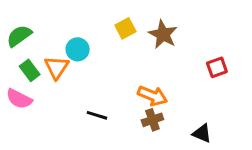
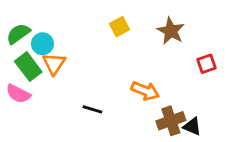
brown star: (163, 34) -> (171, 31), moved
cyan circle: (78, 49) -> (42, 44), moved
green rectangle: (30, 70) -> (28, 67), size x1.4
brown cross: (152, 120) -> (171, 121), moved, size x1.4

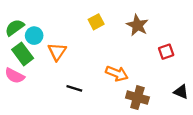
orange triangle: (54, 64) -> (57, 52), moved
brown cross: (171, 121) -> (137, 98), turned 35
black triangle: (192, 126) -> (181, 92), moved

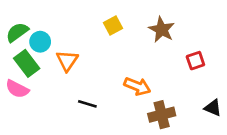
brown cross: (137, 98) -> (162, 115), turned -30

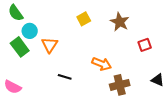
green semicircle: (17, 32) -> (16, 13), moved, turned -90
pink semicircle: (17, 89) -> (13, 87), moved

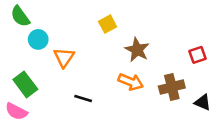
brown star: (120, 22) -> (137, 50), moved
red square: (145, 45) -> (197, 55), moved
green rectangle: (20, 47) -> (25, 84), moved
brown cross: (120, 85) -> (172, 87), moved

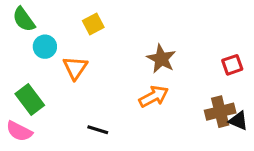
yellow square: (108, 24) -> (93, 24), moved
orange arrow: (131, 82) -> (154, 97), turned -50
brown cross: (172, 87) -> (220, 112), moved
black line: (83, 99) -> (98, 130), moved

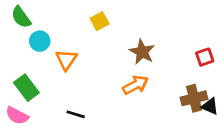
yellow square: (93, 24) -> (100, 21), moved
black line: (98, 130) -> (76, 114), moved

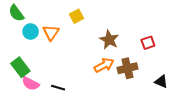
red square: (205, 57) -> (148, 43), moved
orange triangle: (66, 60) -> (51, 33), moved
brown cross: (194, 98) -> (127, 68), moved
pink semicircle: (17, 116) -> (31, 84), moved

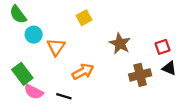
orange triangle: (51, 33) -> (56, 47), moved
orange arrow: (104, 65) -> (83, 72), moved
black triangle: (161, 82) -> (169, 68), moved

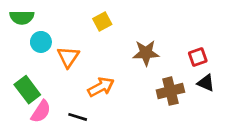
green semicircle: (18, 14) -> (22, 17), turned -54
brown star: (120, 44) -> (146, 53), turned -30
pink semicircle: (34, 92) -> (41, 111), turned -84

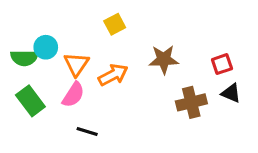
green semicircle: (22, 17) -> (24, 58), moved
orange arrow: (101, 87) -> (113, 75), moved
pink semicircle: (41, 111) -> (73, 95), moved

